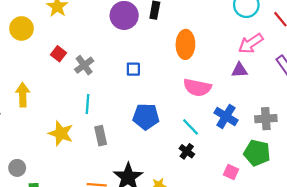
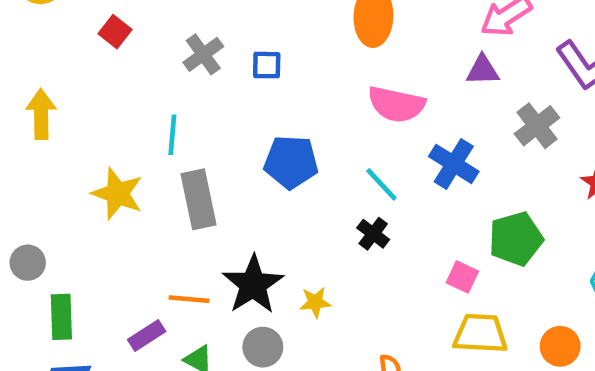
gray cross: (84, 65) -> (203, 54), moved
gray cross: (266, 119) -> (537, 126), moved, turned -35
gray rectangle: (101, 136) -> (198, 199), size x1.4
green pentagon: (257, 153) -> (516, 239), turned -30

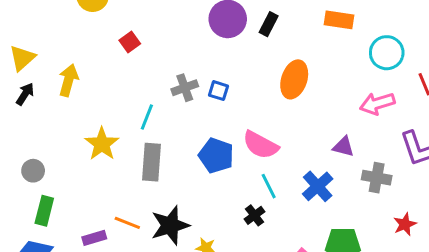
gray cross: (203, 54) -> (185, 88), moved
purple triangle: (483, 70) -> (343, 147), moved
pink semicircle: (396, 104) -> (261, 145), moved
gray cross: (537, 126) -> (377, 178), turned 32

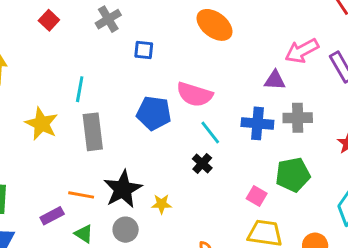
orange ellipse: (294, 79) -> (214, 25), turned -60
gray cross: (185, 88) -> (108, 19), moved
pink arrow: (377, 103) -> (302, 51), moved
gray cross: (377, 178) -> (298, 118), moved
blue cross: (318, 186) -> (257, 123), turned -32

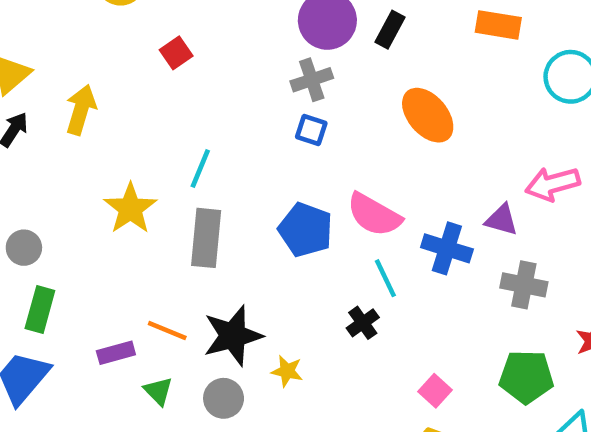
gray cross: (108, 19) -> (312, 80), moved
blue cross: (257, 123) -> (447, 248), moved
green pentagon: (293, 175) -> (526, 377), moved

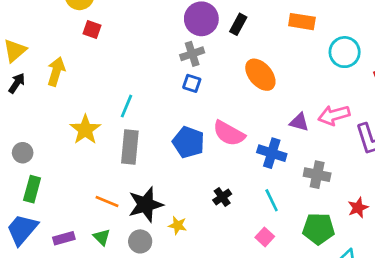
red square: (176, 53) -> (92, 30), moved, turned -36
purple triangle: (501, 220) -> (299, 122), moved
cyan line: (385, 278) -> (272, 200), moved
purple rectangle: (116, 353) -> (64, 238), moved

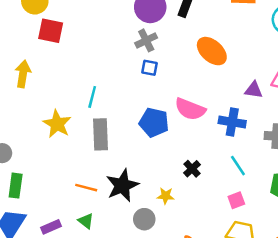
red square: (92, 30) -> (51, 31), size x1.5
yellow star: (178, 225) -> (166, 196), moved
pink square: (265, 237) -> (236, 200), turned 35
gray circle: (140, 241) -> (144, 219), moved

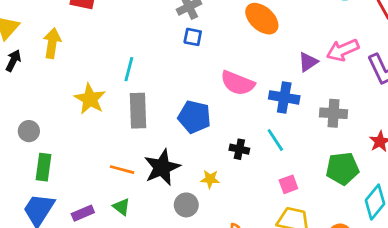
purple triangle: (254, 90) -> (308, 62), turned -42
blue pentagon: (154, 122) -> (194, 117), moved
cyan line: (238, 166) -> (275, 140), moved
black cross: (192, 169) -> (239, 149), turned -35

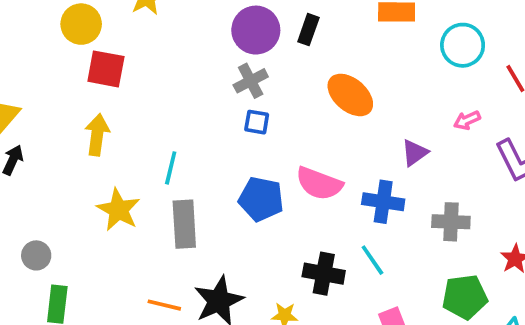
yellow arrow: (52, 43) -> (97, 135), moved
pink arrow: (343, 50) -> (467, 120), moved, size x0.6
blue pentagon: (194, 117) -> (261, 199), moved
black cross: (239, 149) -> (324, 274), size x1.5

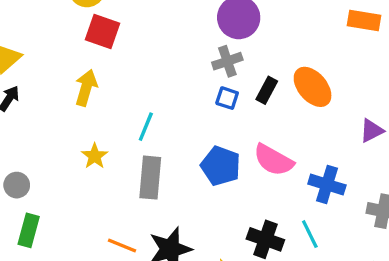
black rectangle: (308, 30) -> (267, 90), moved
purple triangle: (415, 153) -> (372, 131), moved
yellow star: (118, 210) -> (95, 156), size x0.7

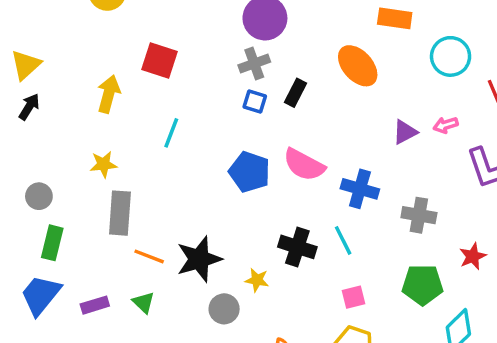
red square: (103, 31) -> (159, 60), moved
orange ellipse: (313, 87) -> (358, 66), moved
yellow star: (95, 156) -> (103, 164), moved, turned 30
gray rectangle: (150, 178) -> (120, 213), moved

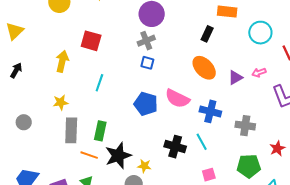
yellow triangle: (26, 65) -> (15, 31), moved
orange ellipse: (358, 66) -> (204, 68), moved
black rectangle: (296, 93) -> (207, 34), moved
green rectangle: (52, 243) -> (100, 131), moved
yellow star: (257, 280) -> (144, 166), moved

